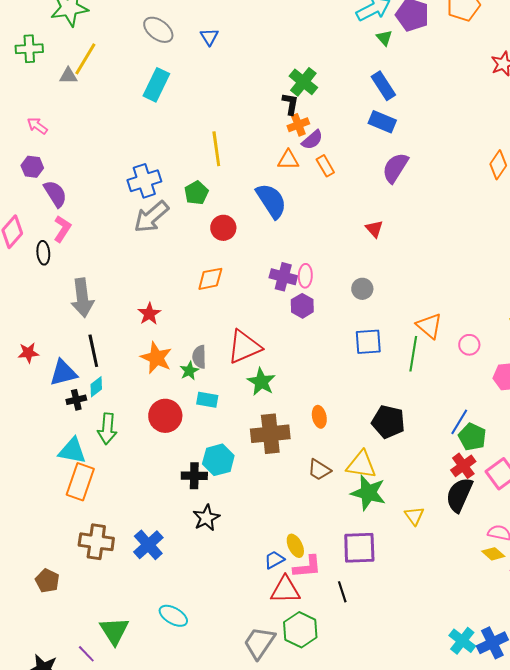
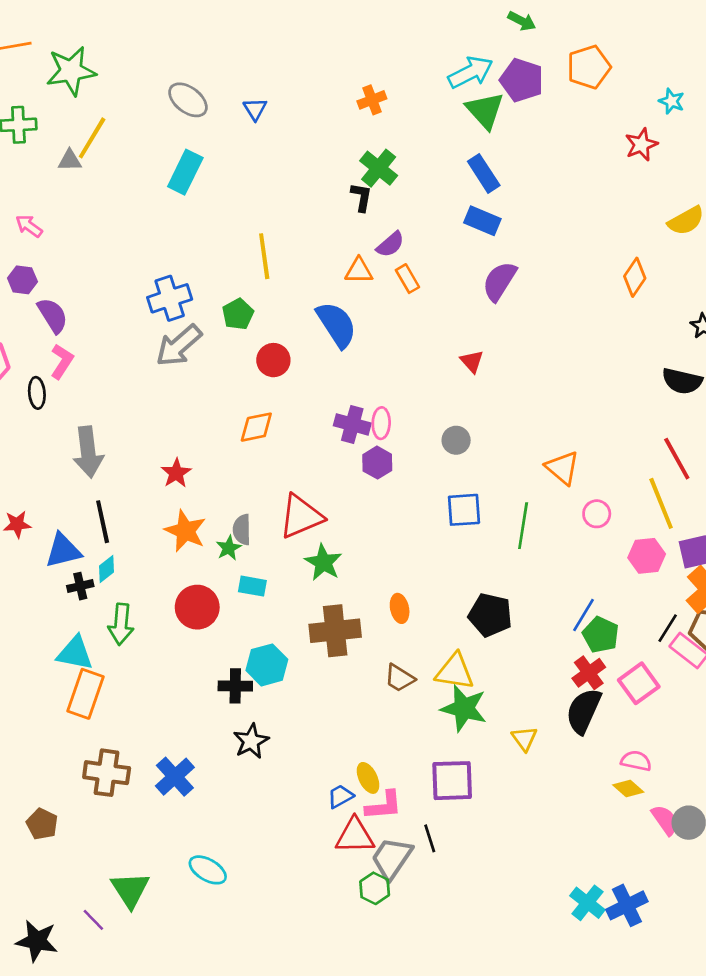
green triangle: (384, 38) -> (485, 110), size x1.8
orange cross: (298, 125) -> (372, 100), moved
orange triangle: (429, 326) -> (563, 468), moved
green hexagon: (300, 630) -> (375, 888), size x0.7
gray trapezoid: (259, 643) -> (392, 858), moved

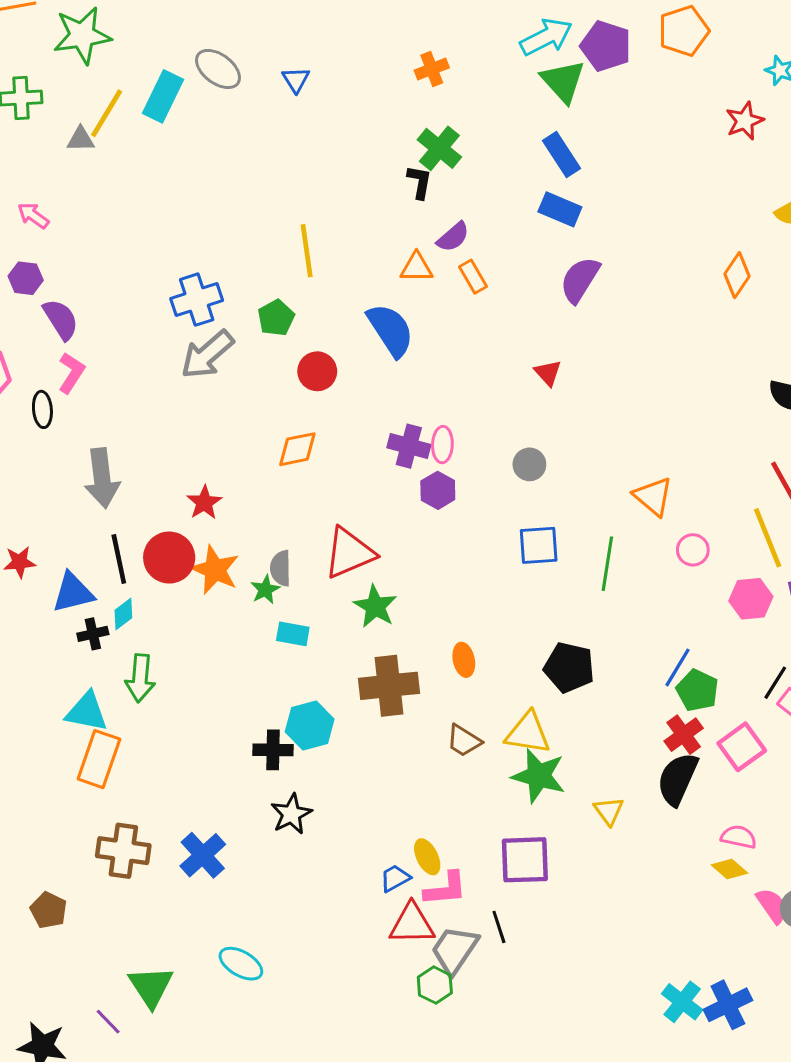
cyan rectangle: (185, 172) -> (163, 96), moved
red circle: (197, 607) -> (169, 558), moved

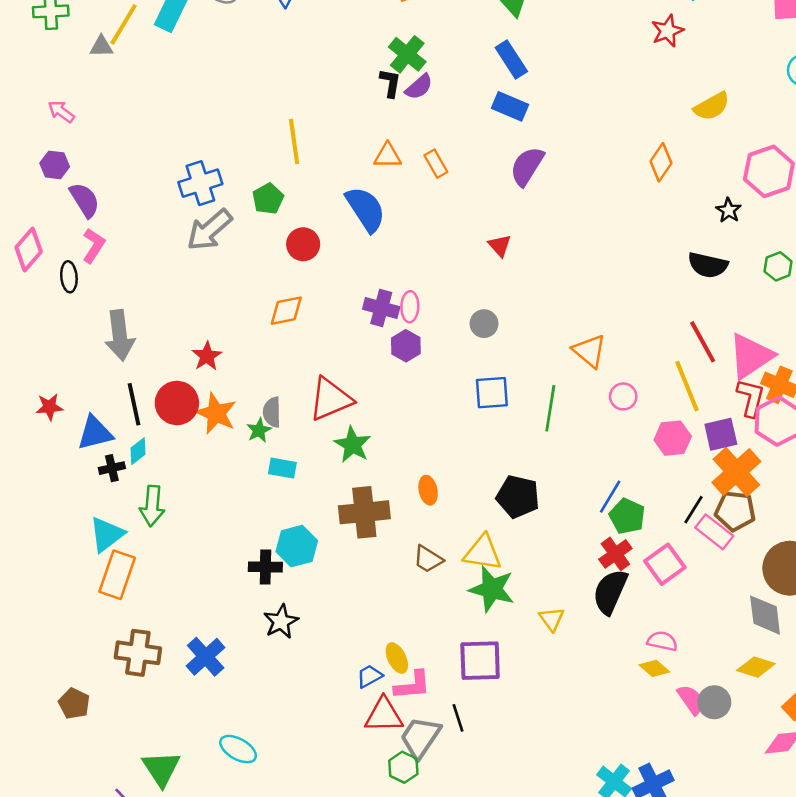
purple semicircle: (453, 237) -> (419, 87), moved
cyan triangle: (87, 712) -> (107, 534), turned -48

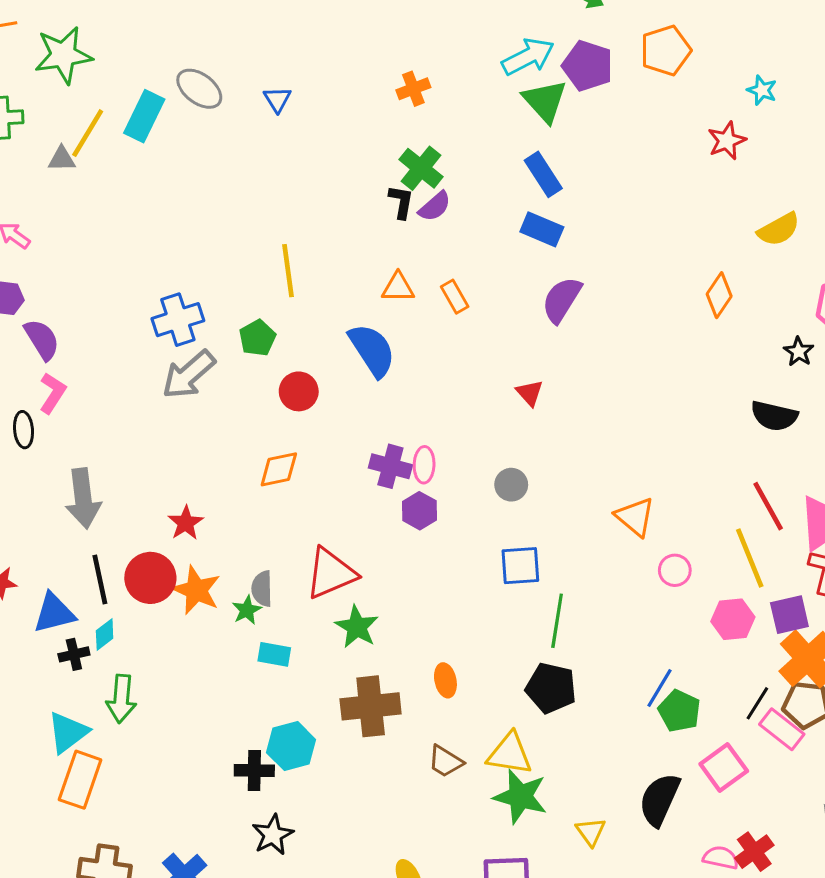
green line: (550, 408) -> (557, 621), moved
red cross: (615, 554) -> (754, 852), moved

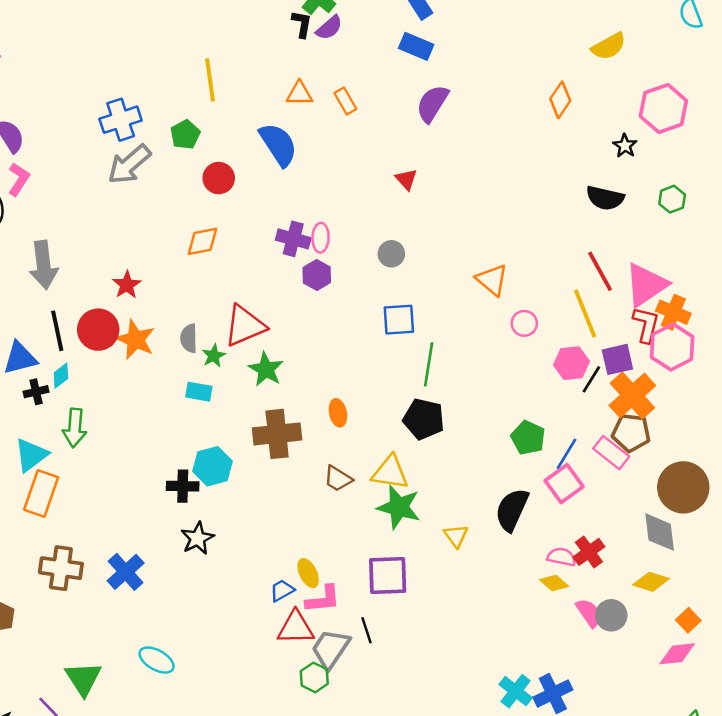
green star: (247, 610) -> (214, 356), moved
blue line: (659, 688) -> (567, 454), moved
black line: (757, 703) -> (591, 379), moved

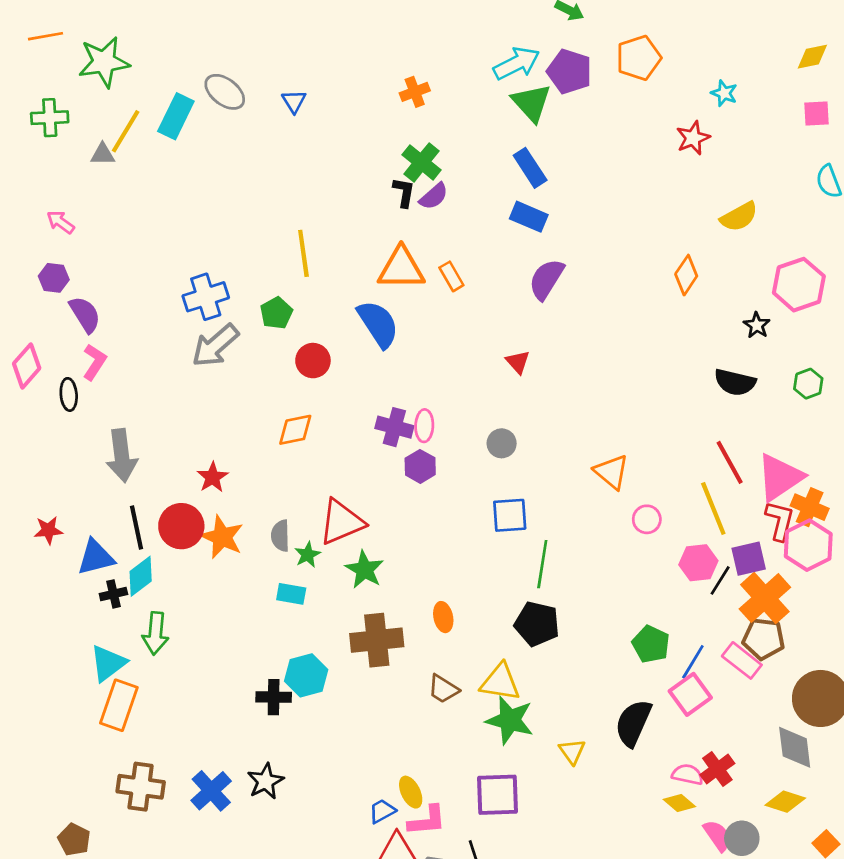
orange triangle: (299, 94) -> (401, 268), size x1.6
cyan diamond: (61, 376) -> (141, 576), size x1.4
black star: (198, 538) -> (265, 781), moved

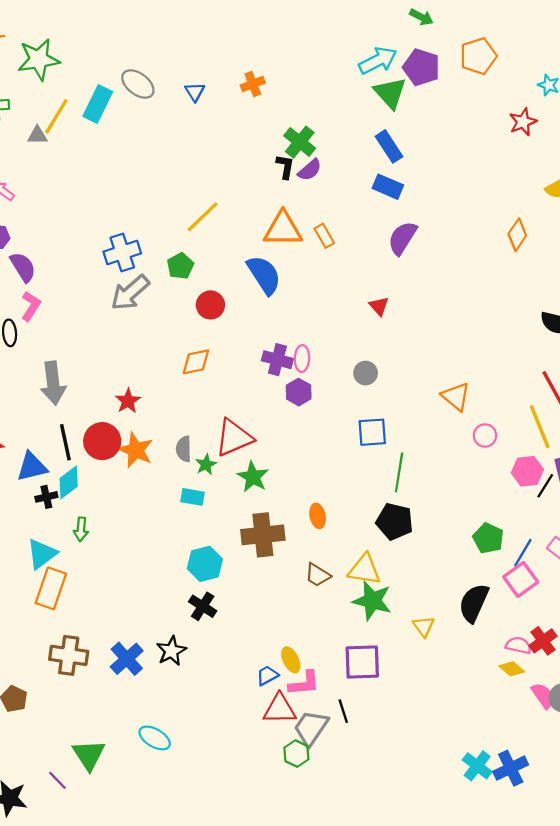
orange cross: (415, 92) -> (253, 84), moved
yellow line: (303, 253) -> (203, 217), turned 54
green arrow: (156, 633) -> (81, 529), size x0.7
black cross: (274, 697) -> (203, 606), moved, turned 32

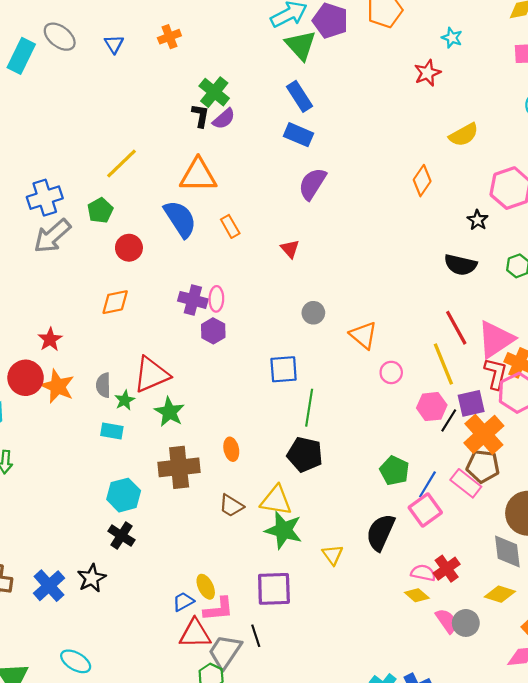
orange rectangle: (324, 236) -> (230, 226), moved
gray circle: (366, 373) -> (313, 313), moved

